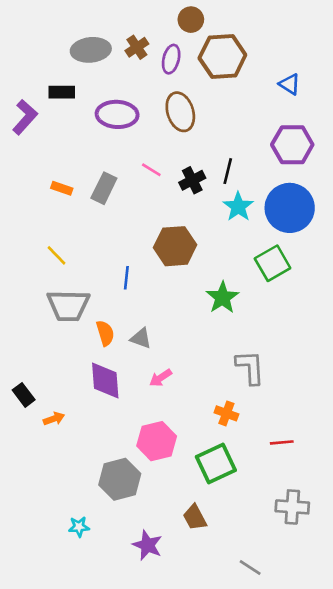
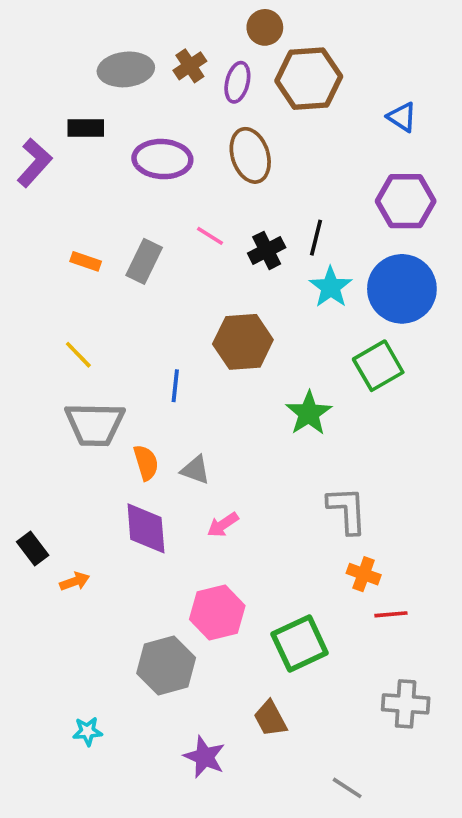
orange cross: (226, 413) -> (364, 574), moved
cyan star: (79, 527) -> (87, 731), moved

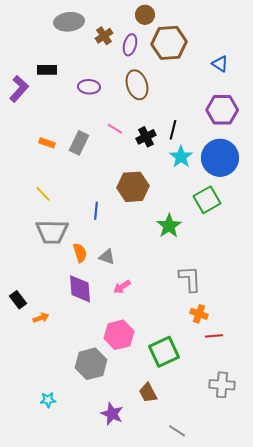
gray ellipse: (126, 69) -> (69, 22), moved
purple ellipse: (162, 159) -> (89, 87), size x0.7
gray line: (347, 788) -> (177, 431), moved

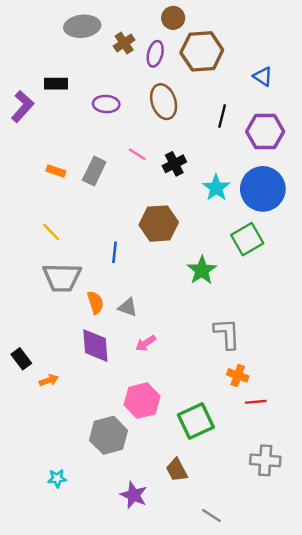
black line: (173, 130) -> (222, 116), moved

